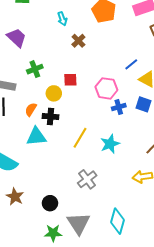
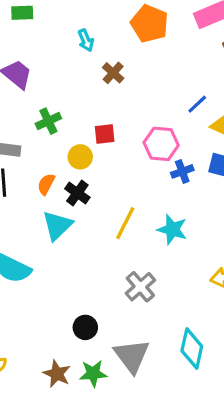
black cross: (50, 117) -> (77, 193), turned 35
cyan triangle: (36, 137) -> (57, 225), turned -35
cyan star: (110, 144) -> (172, 229), turned -30
brown star: (15, 197) -> (57, 374), moved

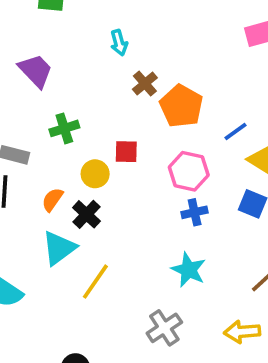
orange pentagon: (150, 24) -> (181, 106), moved
blue cross: (182, 171) -> (195, 212), moved
yellow line: (125, 223) -> (95, 282), moved
gray cross: (140, 287) -> (164, 328), moved

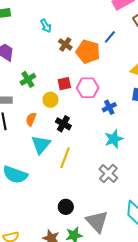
blue line: (236, 132) -> (110, 37), moved
pink hexagon: (189, 171) -> (88, 88), moved
black cross: (86, 214) -> (63, 124), moved
cyan star: (189, 270) -> (114, 139), turned -30

